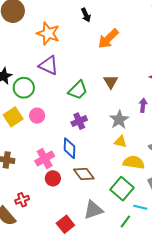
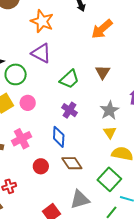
purple cross: (79, 121) -> (69, 110), turned -35
yellow triangle: (120, 142) -> (110, 132), turned 40
pink cross: (45, 158) -> (22, 139), moved

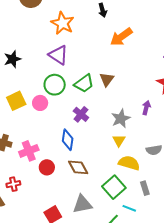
brown triangle: (103, 72) -> (107, 79), moved
green circle: (16, 74) -> (55, 85), moved
pink cross: (22, 139) -> (29, 151), moved

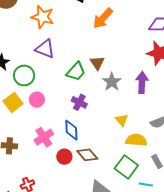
green circle: (55, 85) -> (24, 75), moved
purple arrow: (146, 108) -> (142, 82), size x1.5
gray star: (121, 118) -> (112, 82), moved
pink cross: (29, 151) -> (44, 137), moved
red circle: (47, 167) -> (64, 157), moved

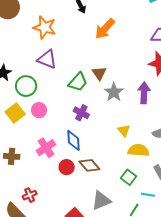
green square: (126, 167) -> (129, 177), size x0.7

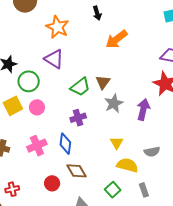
purple cross: (81, 113) -> (78, 118), turned 35
red circle: (67, 167) -> (52, 183), moved

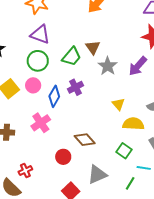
green circle: (29, 81) -> (38, 61), moved
purple arrow: (143, 109) -> (138, 66), turned -140
blue diamond: (65, 144) -> (54, 96), moved, turned 35

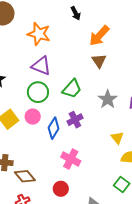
brown triangle: (93, 47) -> (99, 61), moved
pink cross: (41, 123) -> (71, 159), moved, turned -30
brown diamond: (85, 140) -> (25, 176), moved

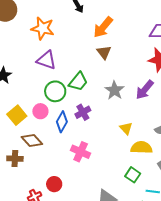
green circle: (38, 92) -> (55, 91), moved
brown diamond: (25, 176) -> (32, 140), moved
red circle: (61, 189) -> (54, 184), moved

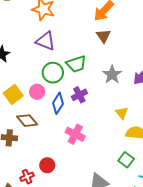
green trapezoid: (78, 82) -> (76, 64), turned 30

